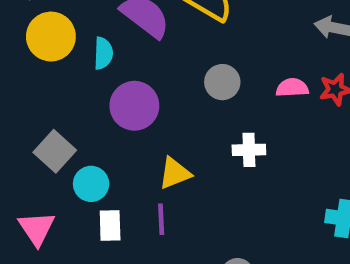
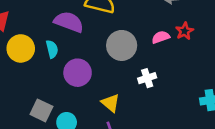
gray circle: (222, 82) -> (122, 45), size x1.5
yellow triangle: (175, 173) -> (111, 103), turned -42

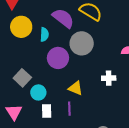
gray circle: (122, 45) -> (82, 43), moved
yellow triangle: (111, 103) -> (76, 88), turned -35

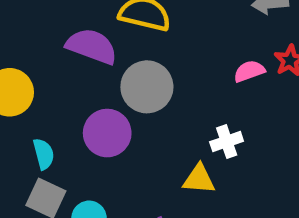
cyan semicircle: (44, 35) -> (44, 154), moved
yellow triangle: (76, 88) -> (199, 179), moved

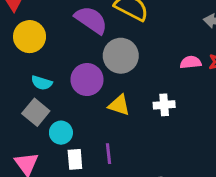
cyan semicircle: (44, 154) -> (42, 83), turned 108
yellow triangle: (199, 179) -> (119, 105), moved

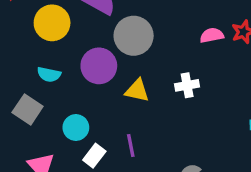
yellow circle: (30, 37) -> (52, 23), moved
gray square: (36, 112) -> (28, 109), moved
white rectangle: (75, 159) -> (94, 156), turned 48

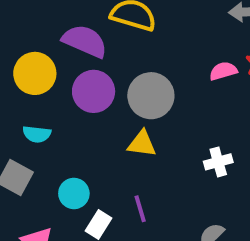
gray circle: (134, 36) -> (151, 96), moved
purple circle: (99, 66) -> (94, 91), moved
white cross: (187, 85) -> (218, 162), moved

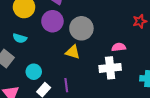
pink semicircle: (223, 71) -> (119, 47), moved
white cross: (218, 162) -> (110, 68), size x1.5

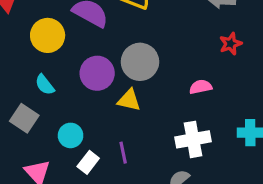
purple circle: (52, 21) -> (97, 73), moved
cyan semicircle: (20, 38) -> (45, 85), turned 40
white cross: (110, 68) -> (193, 139), moved

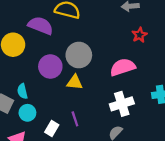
cyan semicircle: (45, 85) -> (22, 91), moved, turned 32
pink semicircle: (201, 87) -> (123, 67), size x1.6
cyan circle: (71, 135) -> (27, 113), moved

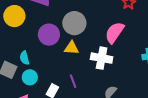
pink semicircle: (123, 67) -> (115, 33), turned -35
white cross: (122, 104) -> (102, 58), moved, turned 30

